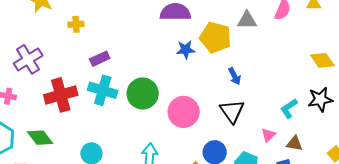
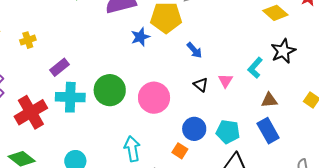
black triangle: (232, 111) -> (201, 85), size x0.6
pink triangle: (268, 135) -> (225, 81), moved

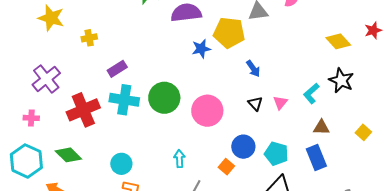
black star: (283, 51) -> (341, 80), turned -30
cyan arrow: (132, 149) -> (179, 159), size x0.7

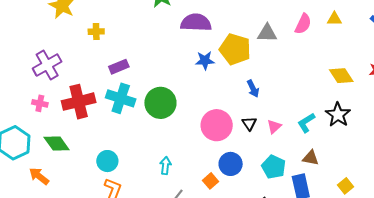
pink circle: (207, 111) -> (217, 125), moved
pink cross: (31, 118) -> (40, 103), moved
yellow square: (363, 132) -> (346, 186), moved
cyan pentagon: (276, 154) -> (274, 167), moved

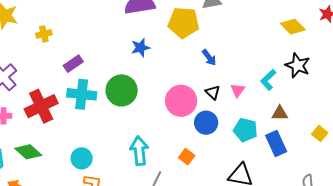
blue star: (205, 60) -> (141, 48), moved
blue circle: (231, 164) -> (206, 123), moved
cyan arrow: (165, 165) -> (139, 151), size x1.6

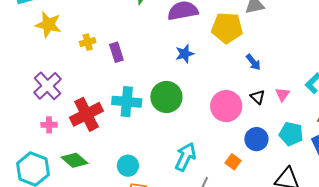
purple rectangle: (73, 64) -> (116, 52), moved, turned -72
blue circle: (206, 123) -> (256, 139), moved
cyan arrow: (139, 151) -> (185, 157), turned 32

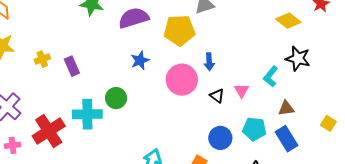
blue arrow: (253, 62) -> (209, 62), turned 42
green circle: (166, 97) -> (116, 98), moved, size x0.7
pink circle: (226, 106) -> (182, 80), moved

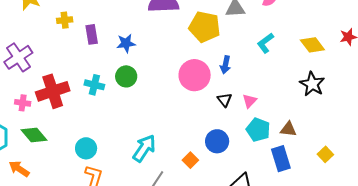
blue star: (140, 60) -> (126, 43), moved
cyan L-shape: (271, 76) -> (265, 43), moved
cyan cross: (87, 114) -> (94, 85), size x0.7
cyan pentagon: (254, 129) -> (258, 130), moved
pink cross: (13, 145) -> (23, 103), moved

